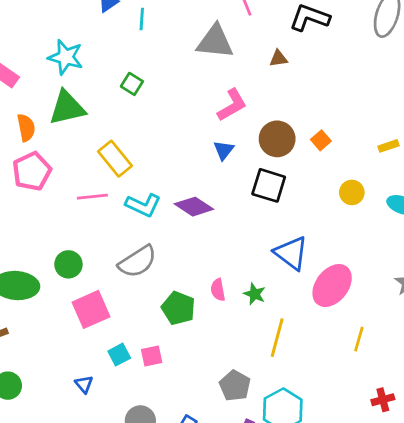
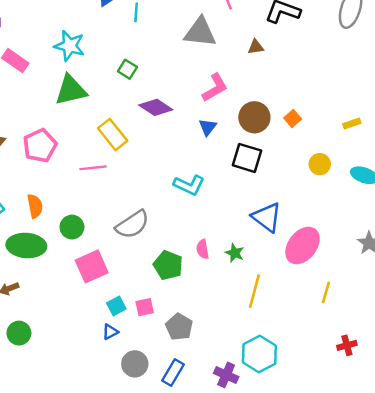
orange semicircle: (26, 128) -> (35, 206), moved
cyan L-shape: (143, 205) -> (189, 185), moved
purple diamond: (194, 207) -> (156, 107), moved
blue triangle: (84, 384) -> (110, 332), moved, turned 42
gray pentagon: (235, 386) -> (179, 327), moved

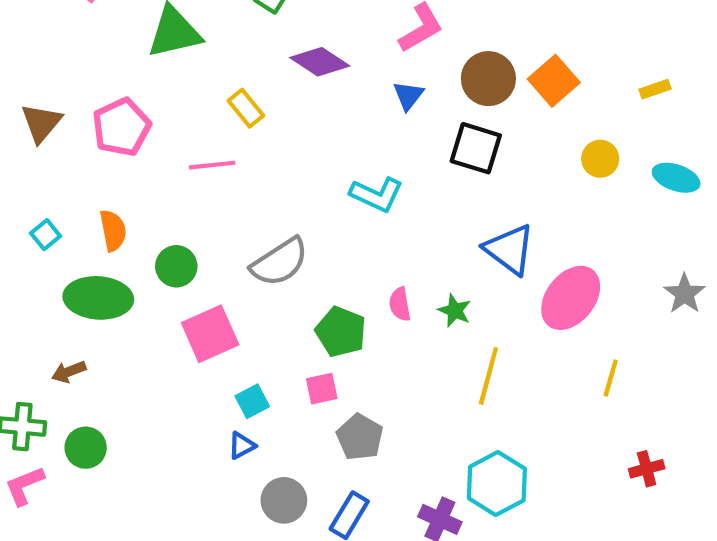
orange square: (293, 119) -> (554, 81), size x1.6
yellow rectangle: (113, 135) -> (246, 108), size x0.7
pink square: (145, 307) -> (322, 389), moved

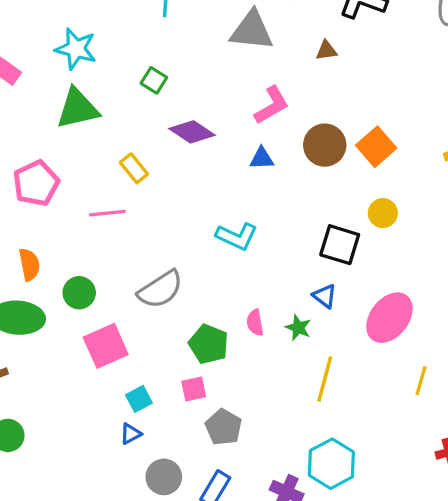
blue triangle: (408, 95) -> (262, 158), turned 50
black square: (476, 148) -> (340, 245), moved
yellow circle: (600, 159) -> (383, 213), moved
blue triangle: (509, 249) -> (325, 296), moved, size x0.6

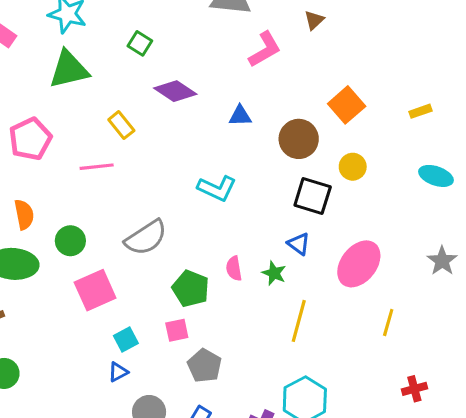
brown triangle: (326, 51) -> (314, 20), moved, turned -35
pink L-shape: (272, 105) -> (265, 49), moved
brown circle: (325, 145) -> (299, 139), moved

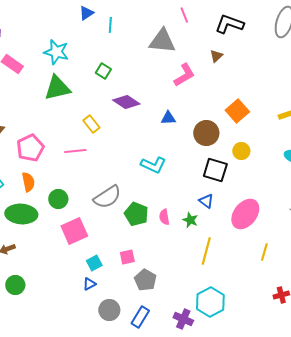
pink pentagon: (30, 139) -> (30, 148), moved
green pentagon: (191, 289) -> (136, 214), moved

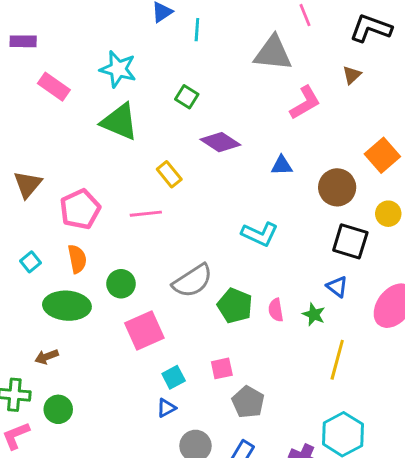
green triangle: (57, 88) -> (120, 122), turned 36

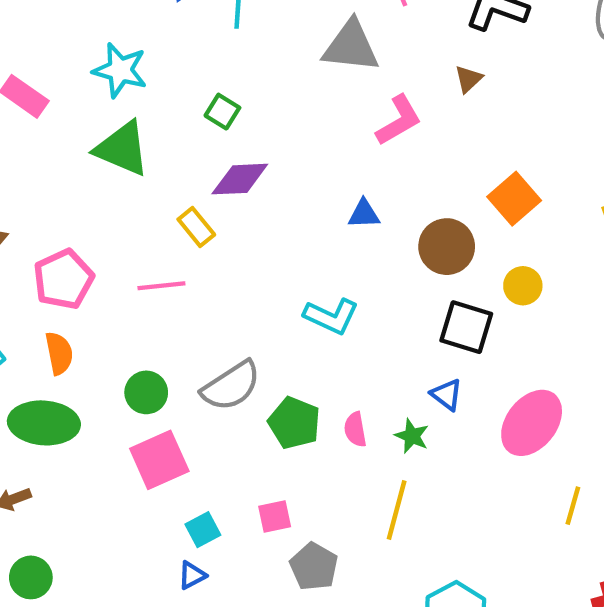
purple diamond: (220, 142) -> (240, 179), moved, turned -36
green circle: (121, 284) -> (146, 392), moved
yellow line: (337, 360) -> (397, 510), moved

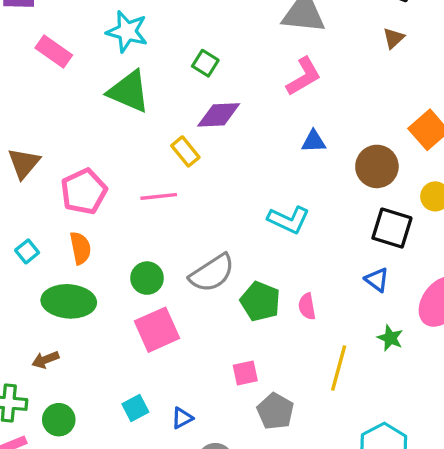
pink L-shape: (399, 120) -> (304, 76), moved
green star: (412, 436) -> (390, 338), moved
cyan square: (203, 530) -> (135, 408), moved

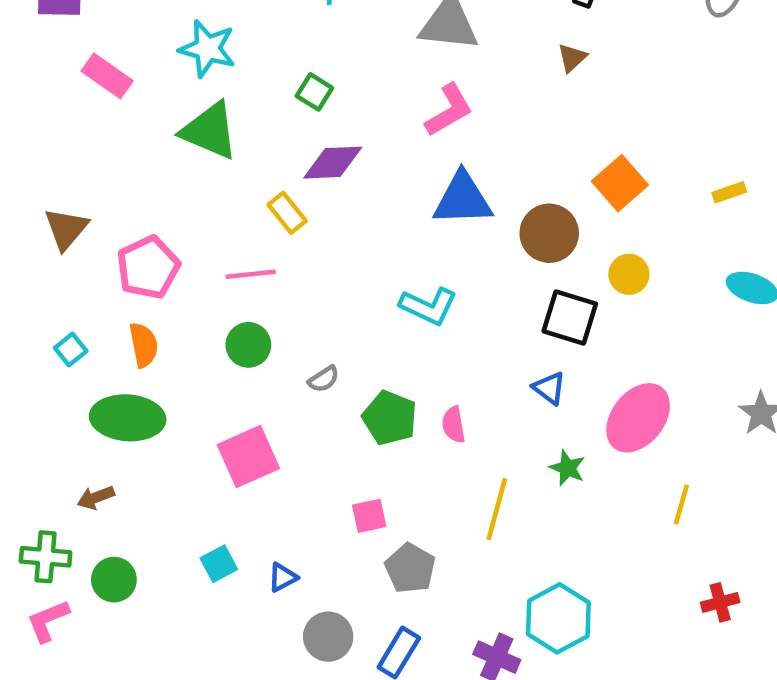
blue triangle: (314, 141) -> (463, 199), size x1.8
gray semicircle: (212, 273) -> (324, 379), size x0.5
green circle: (147, 278) -> (248, 345), moved

